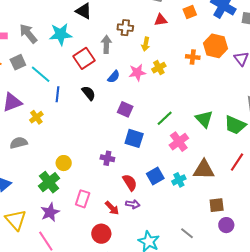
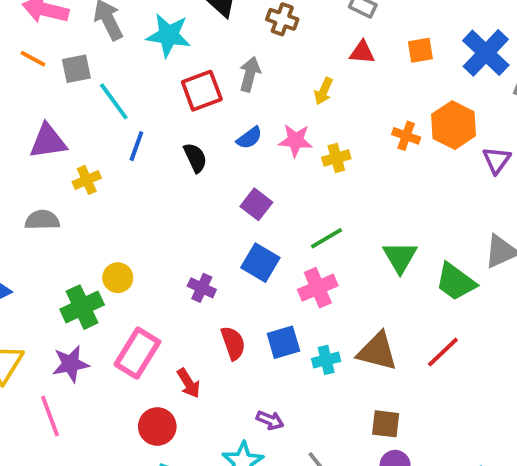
brown cross: (125, 28) -> (282, 19), moved
yellow cross: (159, 68) -> (336, 158), moved
pink cross: (179, 142) -> (318, 288), moved
pink rectangle: (83, 199) -> (137, 353), size x1.4
purple arrow: (133, 204) -> (270, 420), moved

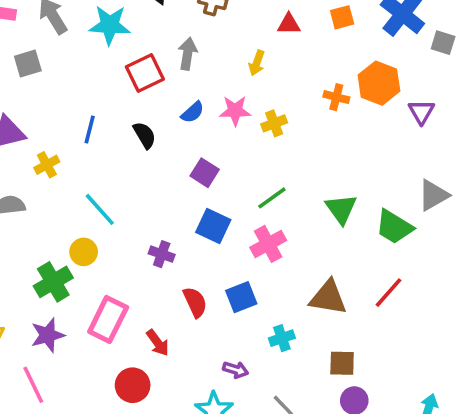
cyan line: (114, 101) -> (100, 209), moved
cyan cross: (326, 360) -> (282, 338), moved

